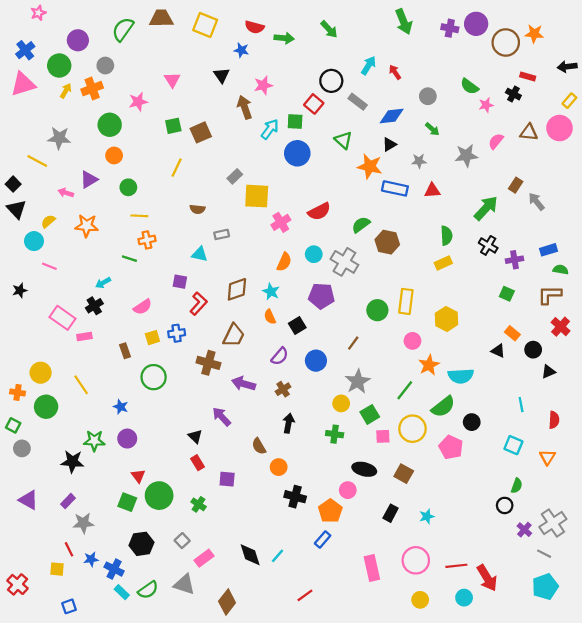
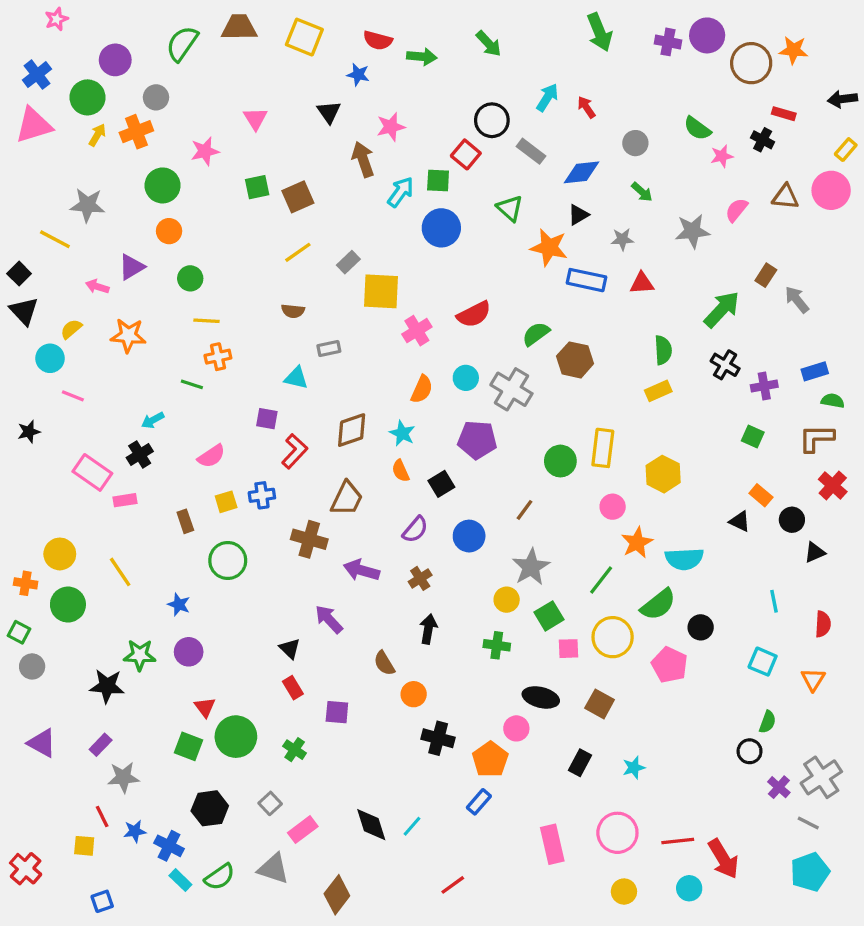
yellow line: (177, 168) -> (298, 252), moved, turned 30

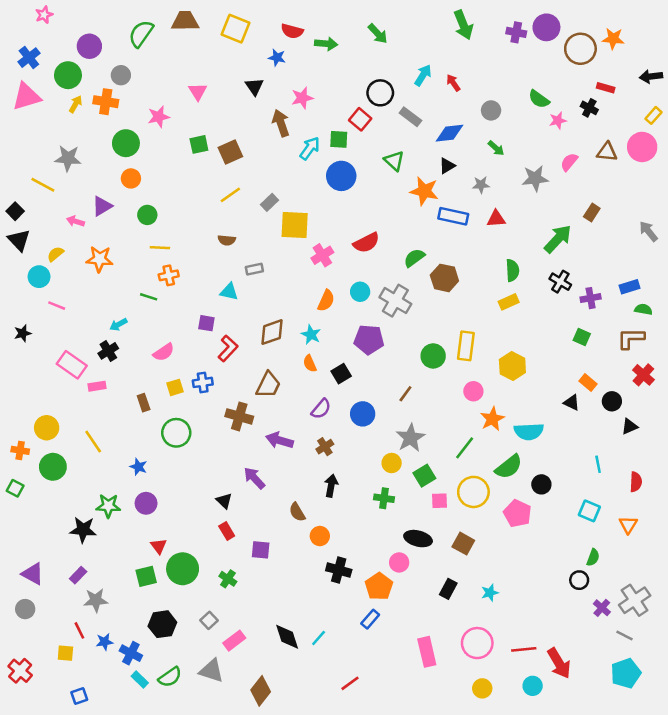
orange cross: (136, 132) -> (106, 102), turned 30
gray arrow: (797, 300) -> (648, 231), moved
gray circle: (32, 666) -> (25, 609), moved
green square: (189, 746) -> (146, 576), turned -35

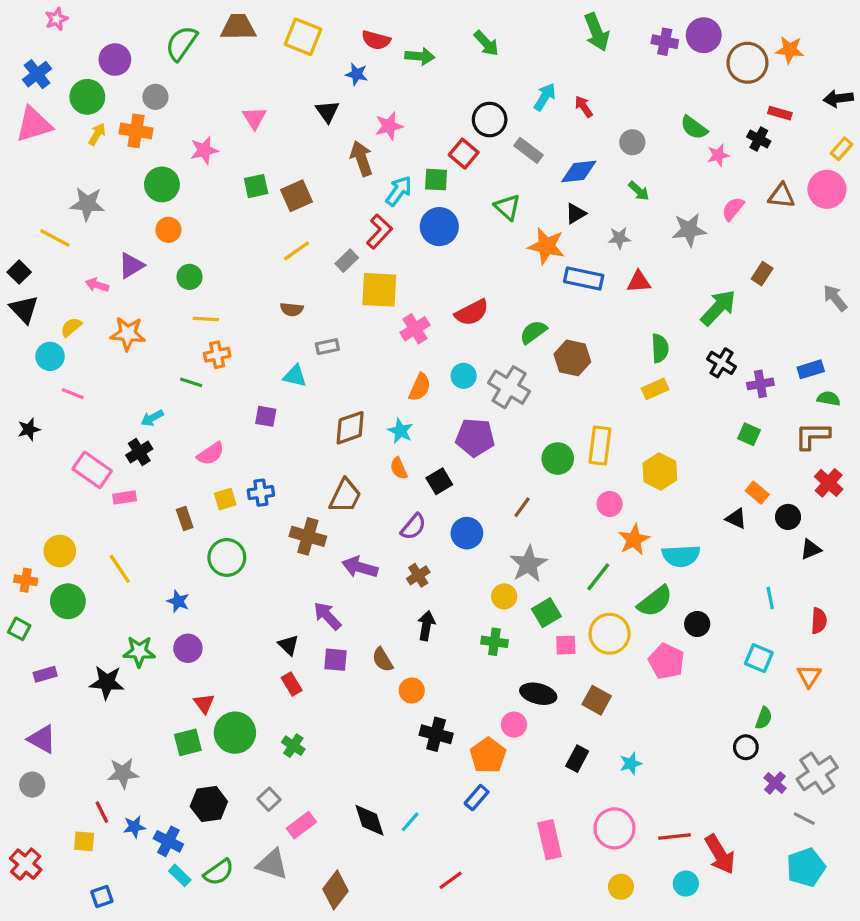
red L-shape: (228, 348) -> (379, 231), moved
purple square: (261, 550) -> (335, 660), moved
purple rectangle: (78, 575) -> (45, 674), moved, turned 30

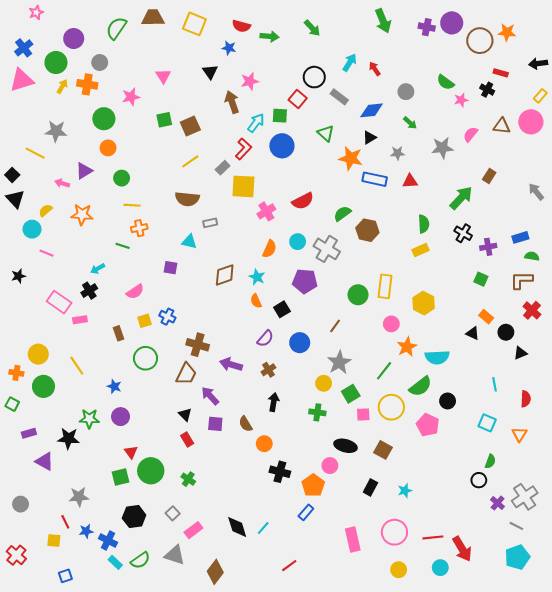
brown semicircle: (292, 309) -> (187, 199), size x1.6
blue cross: (261, 493) -> (167, 317), turned 35
brown trapezoid: (345, 496) -> (186, 374), moved
purple triangle: (42, 739) -> (45, 461), moved

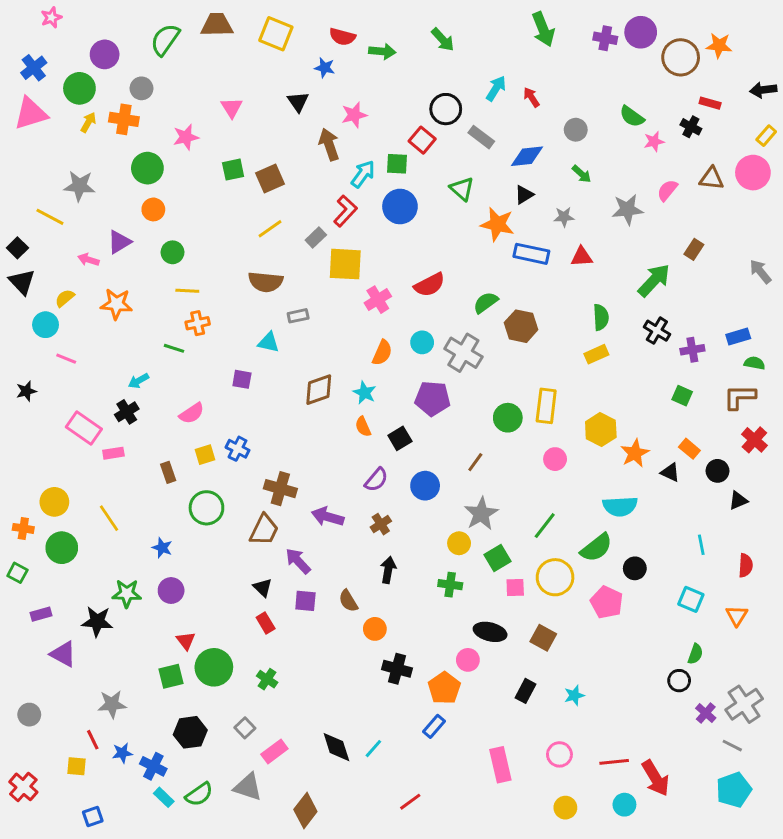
orange star: (407, 347) -> (635, 453), moved
pink circle: (394, 532) -> (559, 754), size x0.7

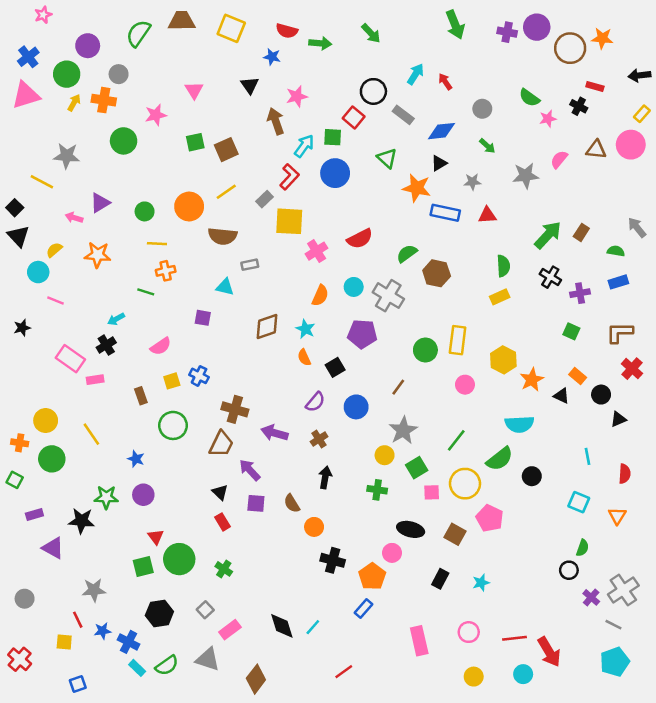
orange circle: (153, 209) -> (189, 206), moved, size x1.5
brown rectangle: (694, 249) -> (581, 232), moved
green semicircle: (754, 363) -> (616, 251), moved
pink pentagon: (607, 602) -> (490, 518), moved

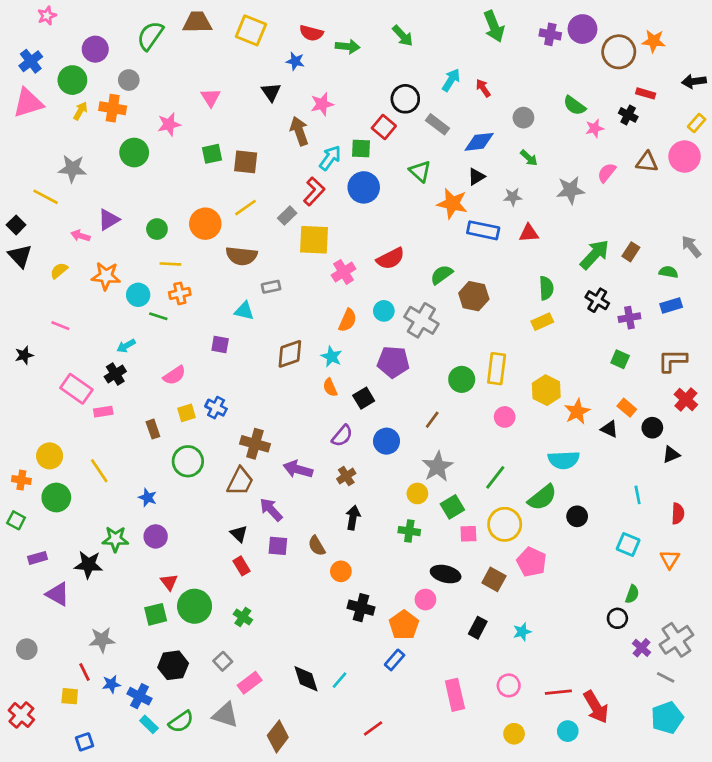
brown square: (226, 150) -> (246, 162), turned 30
cyan circle: (38, 272) -> (138, 295), moved

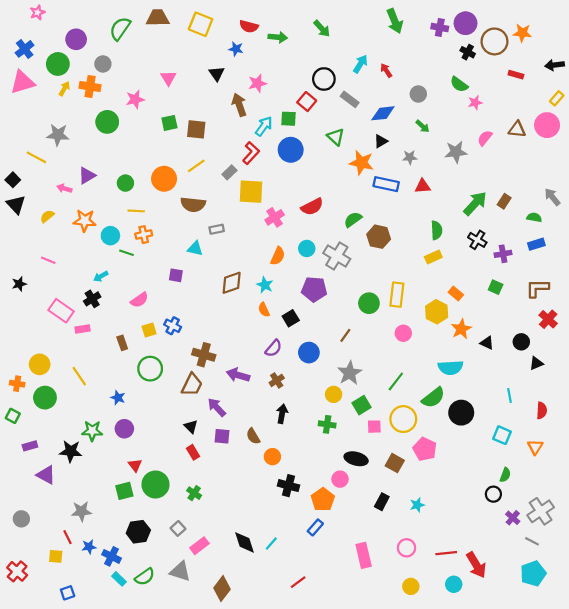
black cross: (628, 115) -> (468, 52), moved
orange rectangle: (627, 408) -> (456, 294), moved
black circle: (577, 516) -> (461, 413), size x1.5

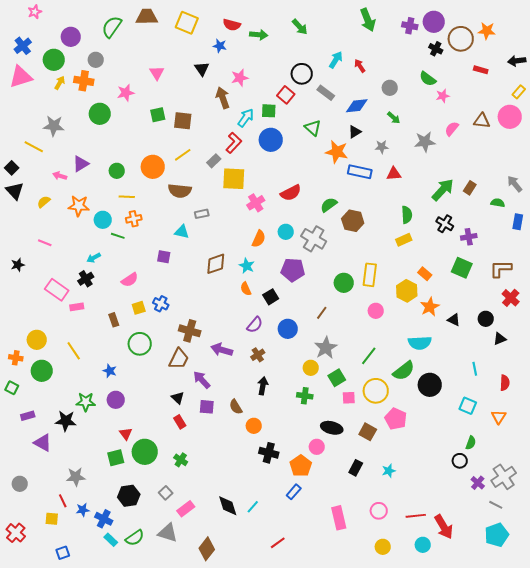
blue rectangle: (536, 244) -> (518, 222), moved, turned -63
green square: (496, 287) -> (462, 268), size x1.5

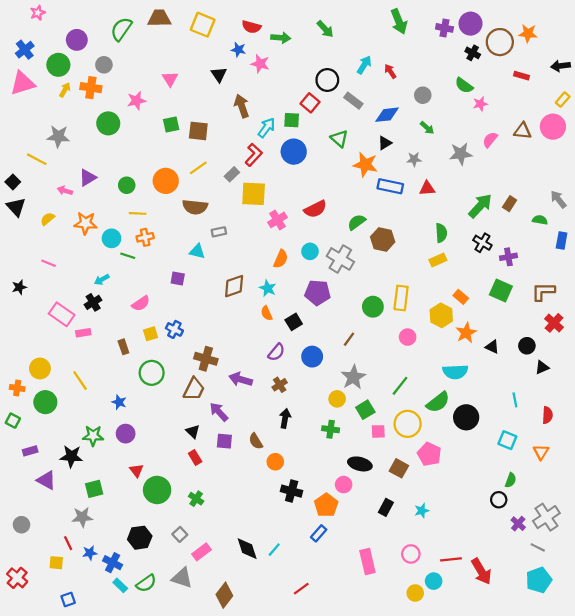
pink star: (240, 78) -> (260, 64), moved, turned 30
green square: (116, 458) -> (94, 489), moved
cyan circle: (423, 545) -> (434, 581), moved

